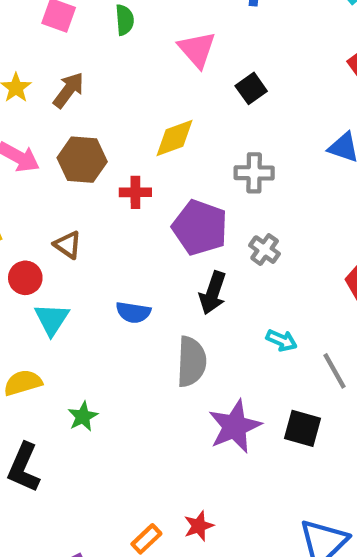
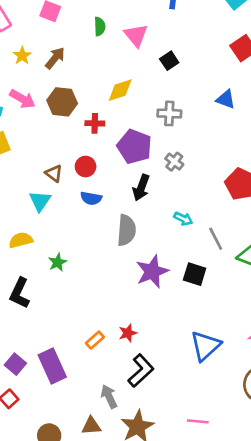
green semicircle: (125, 20) -> (100, 26), moved
brown triangle: (68, 245) -> (54, 173), moved
red circle: (25, 278) -> (86, 167), moved

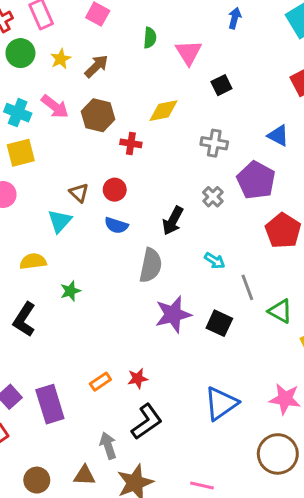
purple pentagon: (134, 147) -> (256, 180), moved

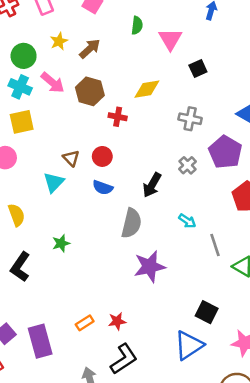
green circle: (20, 53) -> (24, 56), moved
yellow semicircle: (33, 261) -> (17, 215), moved, turned 75
black square: (219, 323) -> (207, 312), moved

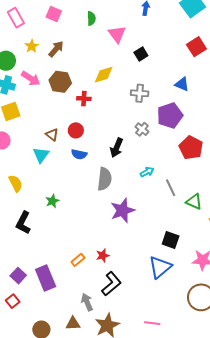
green semicircle: (137, 25) -> (91, 18), moved
purple pentagon: (225, 152) -> (170, 116), turned 30
cyan arrow: (187, 221) -> (147, 172), turned -56

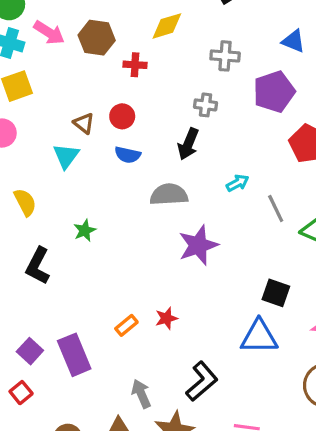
gray cross: (142, 129) -> (206, 105), moved, turned -32
gray semicircle: (104, 179) -> (169, 195), turned -100
blue triangle: (160, 267) -> (259, 337), turned 40
black L-shape: (111, 284) -> (202, 381), moved

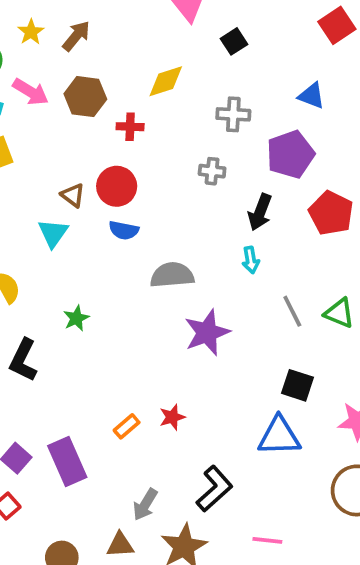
red circle: (122, 116) -> (117, 186), size x1.4
black arrow: (188, 144) -> (260, 212), moved
cyan arrow: (238, 183) -> (251, 260), turned 110
gray line: (276, 208) -> (292, 311), moved
gray arrow: (141, 394) -> (145, 504), turned -124

